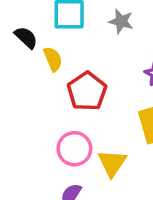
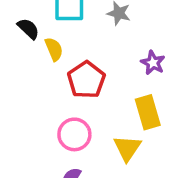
yellow triangle: (112, 163) -> (127, 148), moved

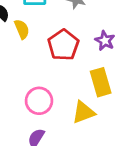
red pentagon: (86, 80) -> (63, 45), moved
yellow triangle: (127, 148) -> (83, 112), turned 35

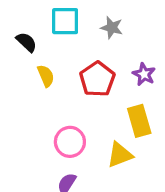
yellow semicircle: (22, 29) -> (46, 76), moved

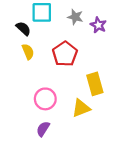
black semicircle: (26, 42) -> (23, 29), moved
purple star: (144, 74) -> (98, 25), moved

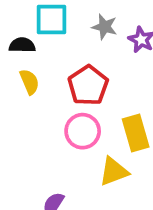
black semicircle: (23, 29) -> (22, 45), turned -42
pink circle: (45, 99) -> (83, 131), moved

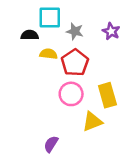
gray star: (105, 27) -> (75, 31), moved
yellow semicircle: (29, 82) -> (49, 54), moved, turned -60

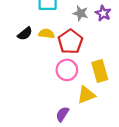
gray star: (75, 31) -> (80, 13), moved
black semicircle: (30, 35) -> (25, 34), moved, turned 140
purple semicircle: (51, 144) -> (62, 114), moved

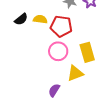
red pentagon: (70, 42) -> (61, 26), turned -30

